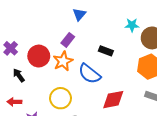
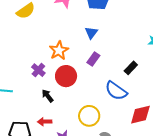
blue triangle: (79, 14) -> (91, 33), moved
black rectangle: (106, 51) -> (131, 68), turned -64
orange star: (63, 61) -> (59, 50), moved

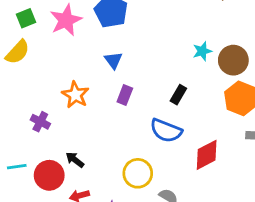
purple cross: (38, 70) -> (40, 122), moved
red circle: (66, 76) -> (49, 175), moved

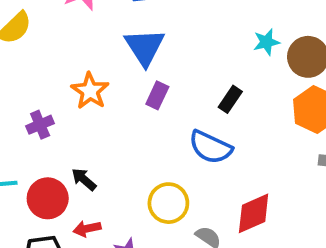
blue triangle: (113, 60) -> (145, 47), size x1.6
purple cross: (40, 122) -> (40, 125), turned 36
red diamond: (207, 155) -> (254, 213), moved

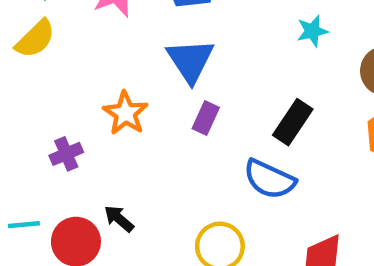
cyan star: (266, 42) -> (312, 31), moved
black rectangle: (230, 99) -> (293, 122), size x1.4

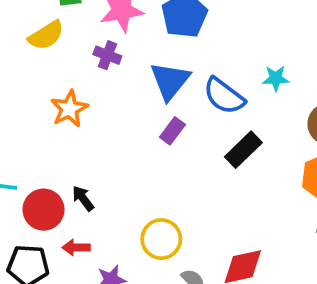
orange star: (126, 113) -> (69, 109), moved
purple cross: (66, 154) -> (107, 55), moved, turned 32
blue semicircle: (269, 179) -> (224, 96), moved

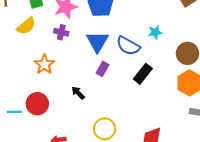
black arrow: (83, 198) -> (78, 93), moved
red circle: (44, 210) -> (37, 104), moved

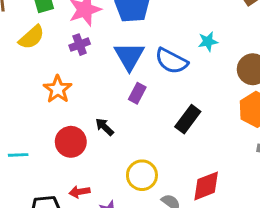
purple cross: (61, 32) -> (80, 45), turned -32
black rectangle: (143, 74) -> (188, 119), moved
red circle: (37, 104) -> (71, 142), moved

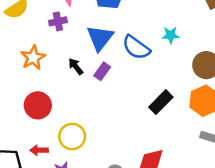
black rectangle: (188, 119) -> (161, 102), moved
black arrow: (105, 127) -> (76, 66), moved
yellow circle: (142, 175) -> (72, 137), moved

